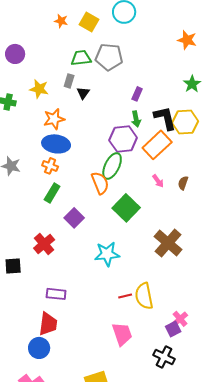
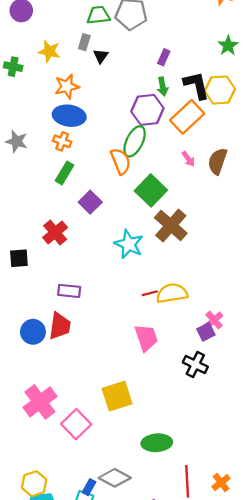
brown semicircle: (183, 183) -> (218, 161), size x1.6
brown cross: (168, 243) -> (171, 225), moved
cyan star: (107, 254) -> (129, 244), turned 30
yellow semicircle: (144, 296) -> (172, 293), turned 92
blue circle: (39, 348) -> (33, 332), moved

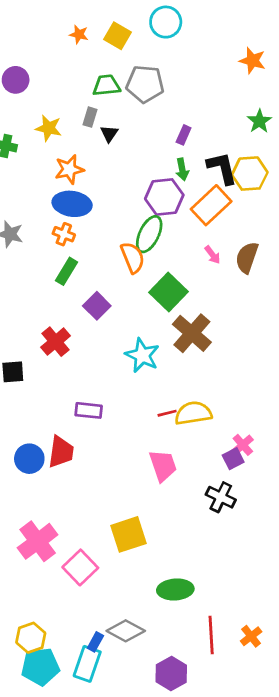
purple rectangle: (69, 291) -> (89, 410), moved

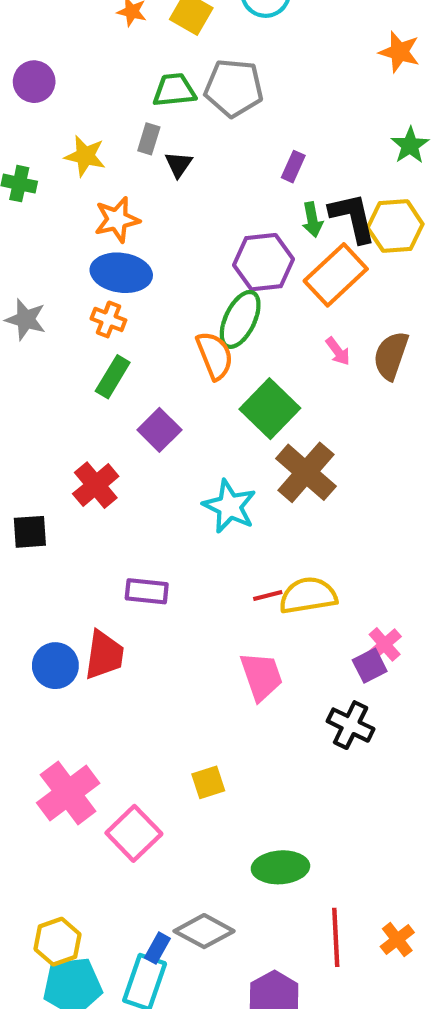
green arrow: (182, 169) -> (312, 220), moved
yellow square: (128, 534) -> (208, 782), size x0.6

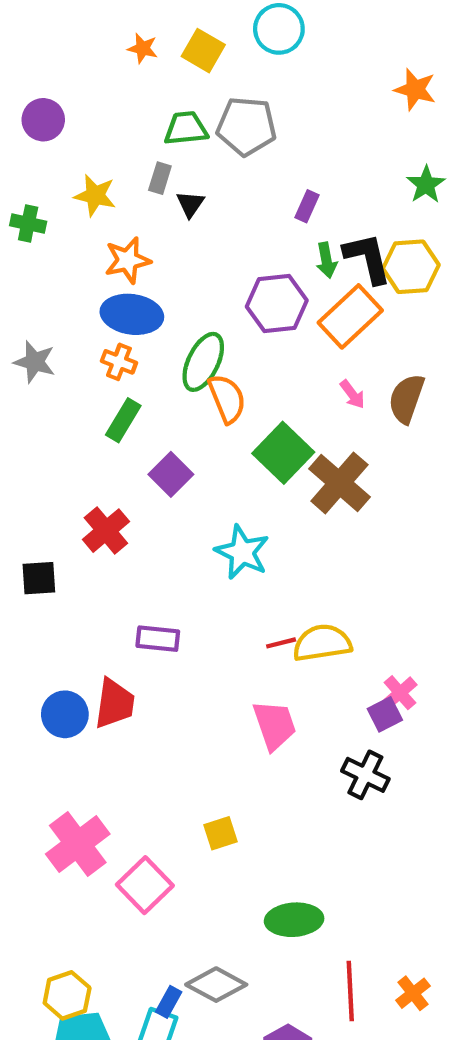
green ellipse: (240, 319) -> (203, 362), moved
brown cross: (306, 472) -> (339, 483), moved

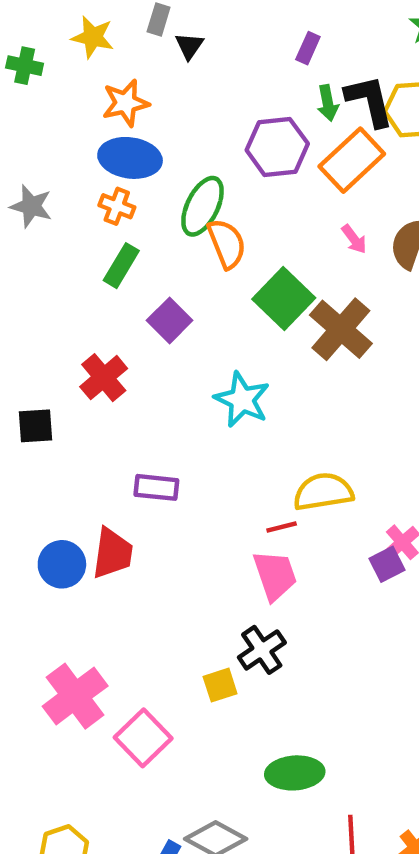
red line: (281, 643) -> (282, 527), moved
black cross: (365, 775) -> (262, 650), moved, turned 30

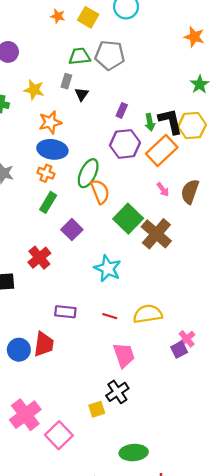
purple rectangle: (308, 48) -> (122, 110), moved
red line: (282, 527) -> (110, 316), moved, turned 32

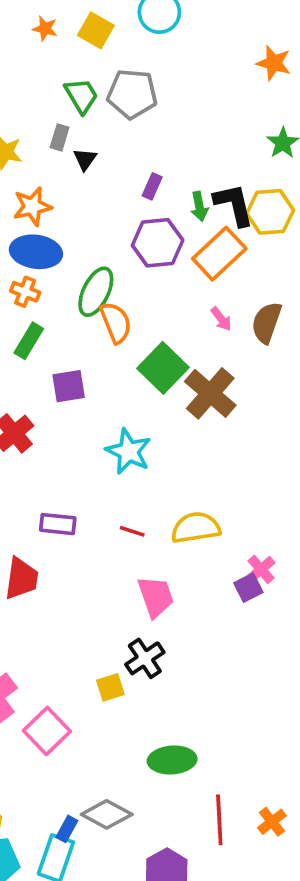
green trapezoid: (79, 56) -> (81, 96), turned 65
purple square: (72, 230) -> (69, 386), turned 36

